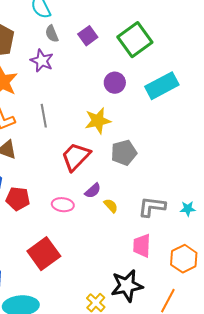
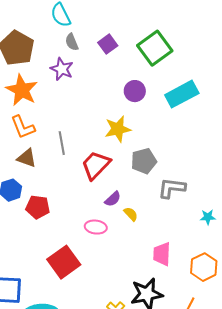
gray line: (44, 116) -> (62, 143), moved
pink ellipse: (63, 205) -> (96, 227), moved
gray L-shape: (152, 207) -> (172, 188), moved

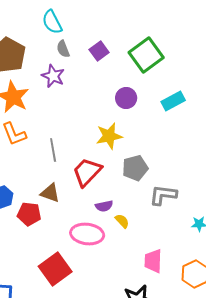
cyan rectangle: (182, 94) -> (173, 101), size x0.7
brown triangle: (27, 158) -> (50, 193), moved
purple semicircle: (113, 199) -> (104, 206), turned 30
pink ellipse: (96, 227) -> (87, 234), size x1.5

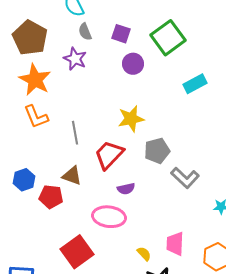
purple square: (99, 51) -> (121, 34), turned -36
purple circle: (126, 98) -> (133, 64), moved
gray L-shape: (163, 195) -> (185, 178), turned -144
yellow semicircle: (122, 221) -> (144, 254), moved

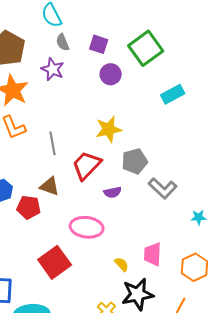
purple semicircle: (126, 189) -> (113, 192), moved

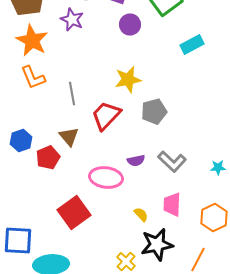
brown triangle: (50, 186) -> (69, 136), turned 30
gray L-shape: (163, 188) -> (172, 162), moved
purple semicircle: (113, 192) -> (136, 160), moved
red pentagon: (29, 207) -> (48, 158), turned -30

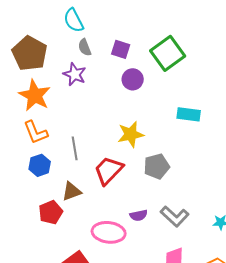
cyan rectangle: (192, 44) -> (189, 114), moved, turned 35
brown triangle: (69, 136) -> (72, 191), turned 50
blue hexagon: (21, 140) -> (40, 165), moved

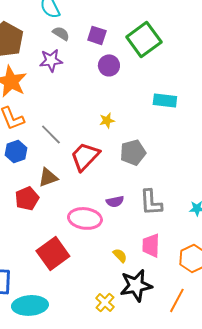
gray semicircle: (85, 47) -> (61, 33), turned 144
purple star: (75, 74) -> (51, 60), turned -30
yellow star: (131, 134) -> (107, 120), size x0.6
gray line: (75, 148) -> (51, 134), turned -35
gray L-shape: (175, 216) -> (151, 202), turned 44

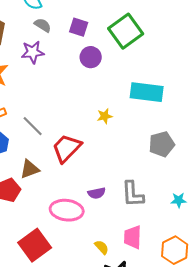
cyan rectangle: (165, 100) -> (147, 92), size x1.4
yellow star: (107, 120) -> (105, 116), moved
gray pentagon: (133, 152) -> (162, 144), moved

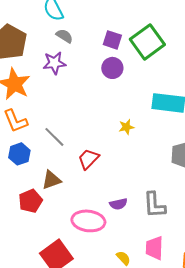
purple square: (79, 27) -> (112, 40), moved
red trapezoid: (67, 148) -> (88, 159), size x0.7

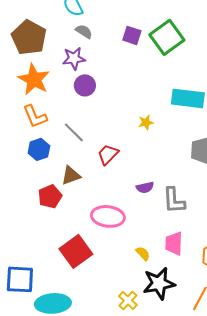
purple circle: (112, 68) -> (85, 85), moved
purple semicircle: (118, 204) -> (145, 187), moved

